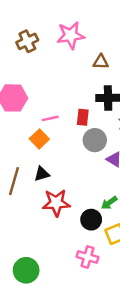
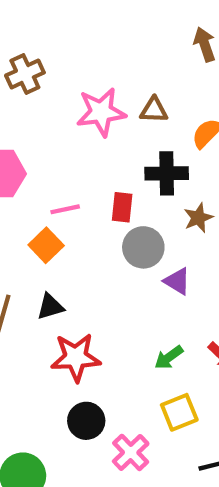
pink star: (71, 35) -> (101, 112), moved
black circle: (91, 220) -> (86, 421), moved
pink cross: (88, 257) -> (131, 452), turned 30

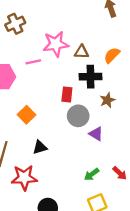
brown triangle: (154, 110) -> (82, 52), moved
pink line: (65, 209) -> (33, 62), moved
black triangle: (50, 307) -> (40, 147), moved
red star: (76, 357) -> (24, 178), moved

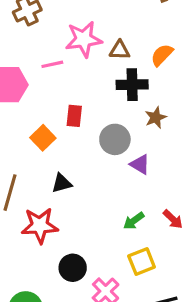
red rectangle: (67, 95) -> (74, 116), moved

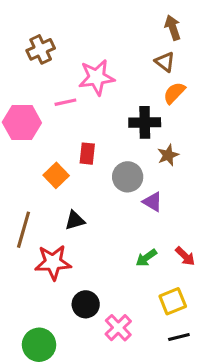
brown triangle: (120, 50) -> (165, 62), moved, turned 35
yellow square: (142, 262) -> (173, 301), moved

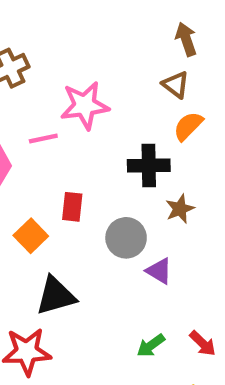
black triangle: (75, 220) -> (56, 296), size x1.5

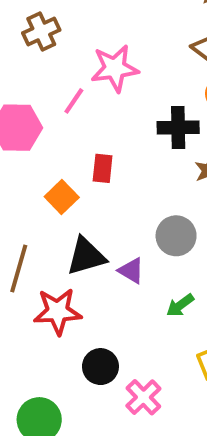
pink line: (43, 139) -> (74, 101), turned -44
gray circle: (126, 238) -> (176, 236), moved
purple triangle: (159, 271) -> (131, 271), moved

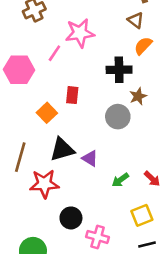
gray circle: (176, 236) -> (118, 117), moved
pink cross: (143, 397) -> (98, 237), turned -30

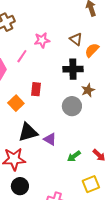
brown triangle: (136, 20) -> (76, 39), moved
pink star: (80, 33) -> (42, 40), size x0.7
black circle: (71, 218) -> (20, 186), moved

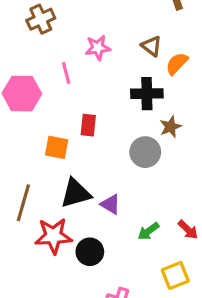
pink line: (22, 56) -> (66, 73), turned -48
orange square: (16, 103) -> (57, 147), turned -35
black circle: (20, 186) -> (90, 252), moved

